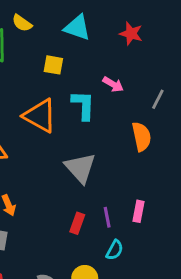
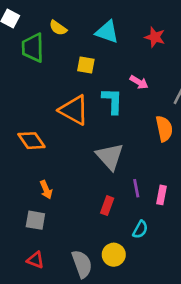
purple line: (107, 217) -> (136, 188), moved

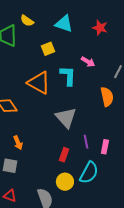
yellow square: (86, 65) -> (48, 49), turned -32
cyan semicircle: (140, 229) -> (89, 173), size x1.6
yellow circle: (114, 255) -> (65, 182), moved

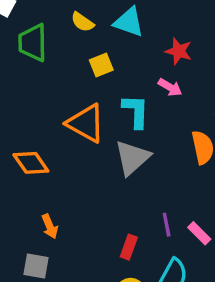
yellow semicircle: (27, 21) -> (82, 22), moved
red star: (100, 28) -> (179, 51), moved
gray triangle: (66, 118) -> (132, 158), moved, turned 30
pink rectangle: (105, 147) -> (199, 233), turned -56

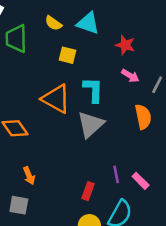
yellow square: (101, 65) -> (68, 55), turned 36
pink arrow: (170, 87) -> (130, 76), moved

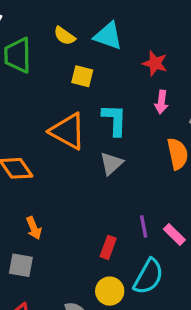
pink arrow: (130, 76) -> (161, 102), turned 66
gray triangle: (91, 124) -> (111, 163), size x0.7

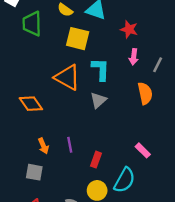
yellow square: (82, 76) -> (78, 39), size x1.5
purple line: (144, 226) -> (70, 145), moved

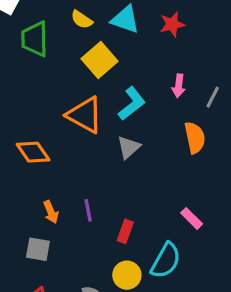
red star: (129, 29) -> (172, 24), moved, turned -30
yellow square: (78, 39) -> (99, 60), turned 35
cyan L-shape: (101, 69) -> (132, 104), turned 50

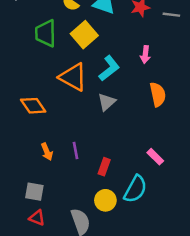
green trapezoid: (35, 39) -> (46, 33), moved
gray line: (213, 97) -> (171, 15), moved, turned 70
gray square: (38, 249) -> (34, 192), moved

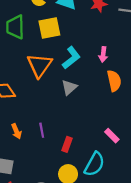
yellow square: (84, 35) -> (49, 28), turned 30
pink arrow: (145, 55) -> (103, 54), moved
orange triangle: (73, 77) -> (39, 65), turned 36

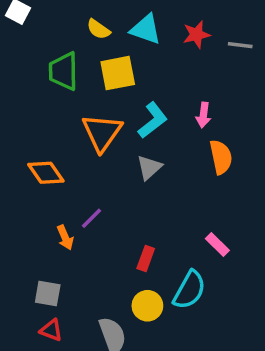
purple line: (42, 130) -> (91, 218), moved, turned 56

